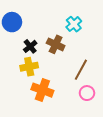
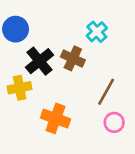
black cross: (30, 46) -> (40, 61), size x1.5
yellow cross: (29, 67) -> (20, 88), moved

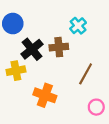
brown cross: (73, 58) -> (59, 47), turned -30
pink circle: (114, 122) -> (96, 107), moved

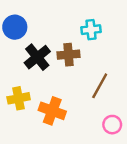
cyan cross: (78, 26) -> (91, 30), turned 35
yellow cross: (16, 71) -> (19, 98), moved

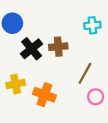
cyan cross: (91, 30) -> (92, 25), moved
pink circle: (112, 125) -> (96, 97), moved

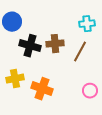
black cross: (32, 49) -> (30, 46), turned -35
brown line: (85, 73) -> (80, 52), moved

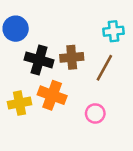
orange cross: (42, 89) -> (52, 95), moved
pink circle: (90, 91) -> (95, 113), moved

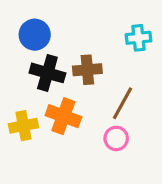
blue circle: (16, 29) -> (35, 35), moved
brown line: (104, 68) -> (123, 103), moved

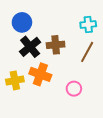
black cross: (47, 73) -> (30, 47), turned 35
brown line: (123, 103) -> (87, 52), moved

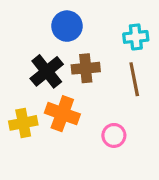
blue circle: (22, 22) -> (67, 26), moved
brown line: (87, 52) -> (134, 79), turned -40

